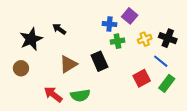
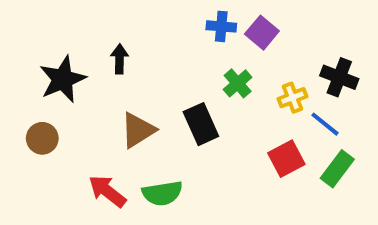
blue cross: (109, 24) -> (221, 26), moved
black arrow: (59, 29) -> (120, 59), turned 56
yellow cross: (145, 39) -> (292, 98), moved
green cross: (117, 41) -> (238, 83), turned -32

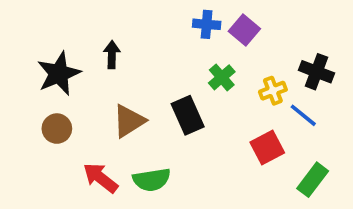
brown circle: (42, 138) -> (57, 129), moved
green rectangle: (337, 169) -> (313, 180), moved

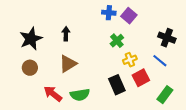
black arrow: (112, 55) -> (66, 34), moved
yellow cross: (273, 91) -> (130, 60), moved
black rectangle: (188, 115) -> (117, 85), moved

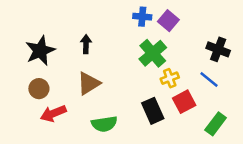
green cross: (117, 41) -> (153, 53), size x1.5
red arrow: (53, 94) -> (53, 113), moved, turned -60

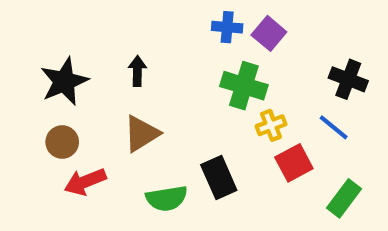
green cross: (153, 53) -> (244, 86), turned -32
black rectangle: (153, 111) -> (219, 178), moved

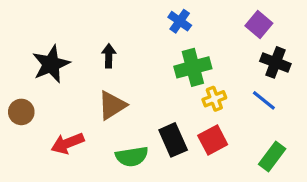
blue cross: (227, 27) -> (180, 21), turned 30
purple square: (269, 33) -> (259, 24), moved
green cross: (244, 86) -> (193, 67), turned -32
brown circle: (62, 142) -> (21, 112), moved
red square: (294, 163) -> (213, 140), moved

